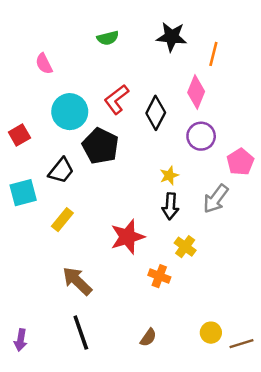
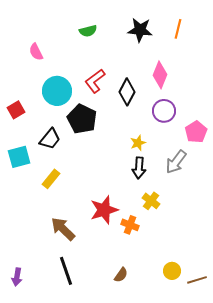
orange line: (213, 54) -> (178, 29), moved
red star: (127, 237) -> (104, 210), moved

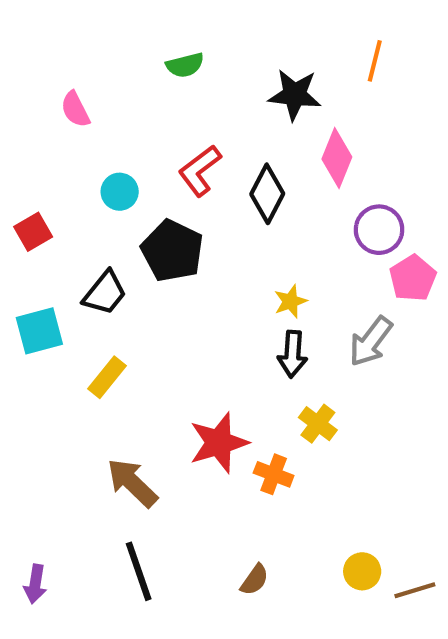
black star: (140, 30) -> (295, 95), moved
cyan circle: (57, 91) -> (120, 192), size x0.6
purple circle: (164, 111) -> (379, 230), moved

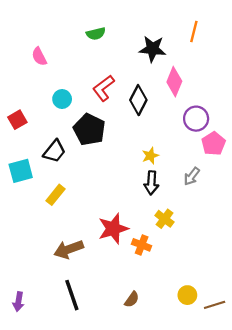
gray arrow: (371, 341) -> (192, 176), size x0.7
brown arrow: (132, 483) -> (69, 249), turned -64

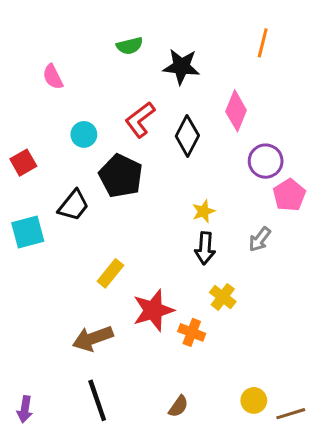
black star: (152, 49) -> (181, 66), moved
yellow rectangle: (56, 195) -> (110, 273), moved

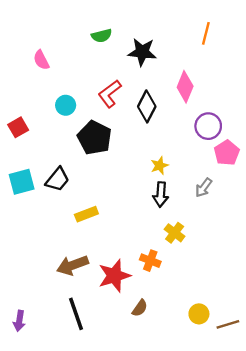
black trapezoid: (74, 205) -> (58, 179), moved
yellow rectangle: (110, 273) -> (86, 214), turned 30
red star: (153, 310) -> (114, 276), moved
brown semicircle: (178, 406) -> (140, 308), moved

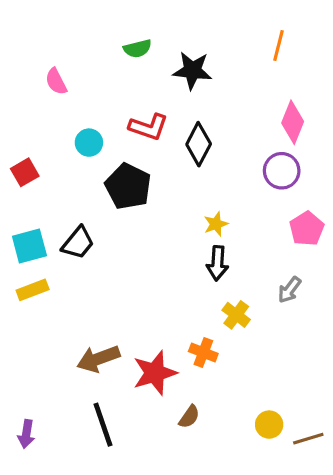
pink diamond: (185, 87) -> (293, 122), moved
red L-shape: (110, 94) -> (148, 127), turned -124
pink pentagon: (227, 153) -> (307, 229), moved
gray arrow: (204, 188) -> (289, 290), moved
yellow rectangle: (86, 214) -> (33, 290), moved

